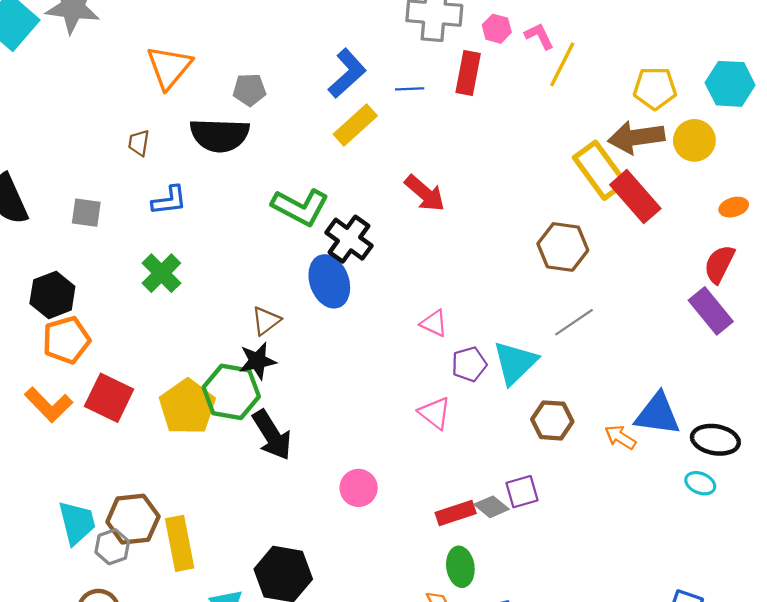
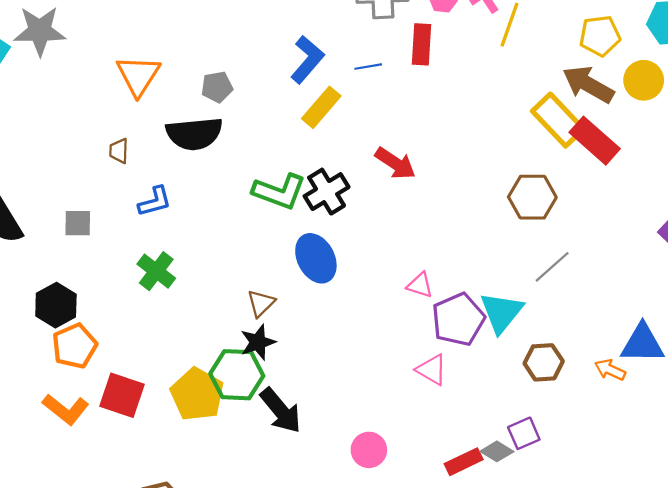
brown arrow: (636, 137) -> (588, 84), turned 45
black cross: (349, 239) -> (327, 192), moved, turned 30
purple pentagon: (469, 364) -> (458, 319), size x1.6

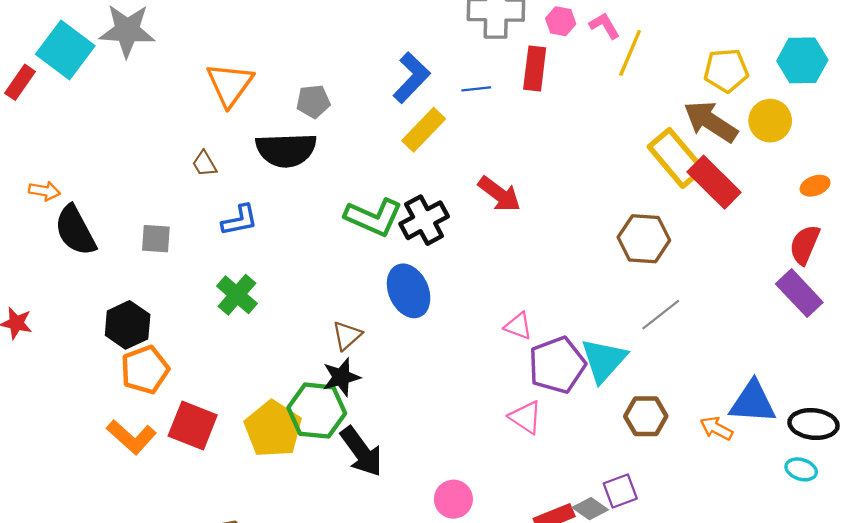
brown trapezoid: (119, 151) -> (204, 164), turned -35

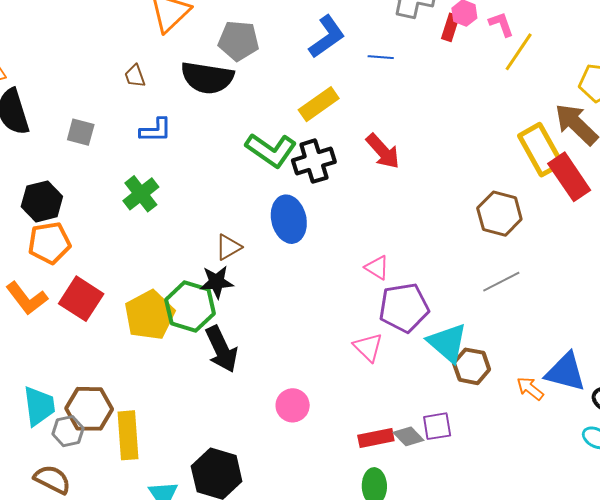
red rectangle: (535, 68) -> (450, 27), moved, size x0.7
gray pentagon: (313, 101) -> (239, 41), size x1.4
yellow rectangle: (424, 130) -> (319, 104), moved
cyan triangle: (604, 360) -> (447, 343), moved, turned -42

